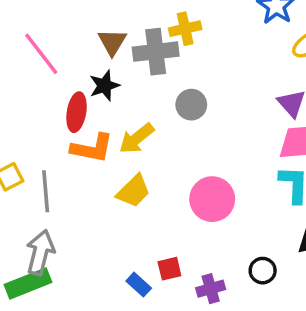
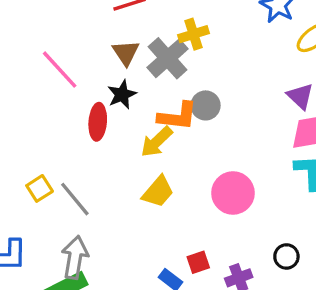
gray cross: (156, 52) -> (168, 58), turned -30
orange L-shape: (92, 148) -> (178, 116), moved
gray line: (46, 191) -> (75, 199), turned -30

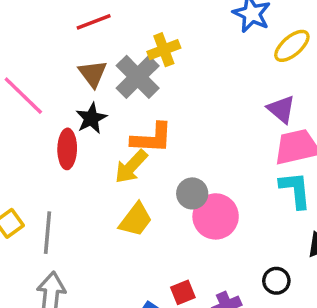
gray circle: (206, 105) -> (192, 193), moved
gray line: (75, 199) -> (48, 233), turned 48

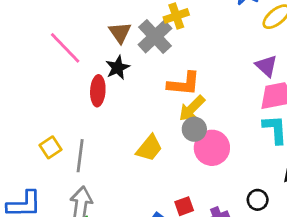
orange L-shape: (152, 138) -> (184, 84), moved
yellow arrow: (131, 167) -> (192, 108), moved

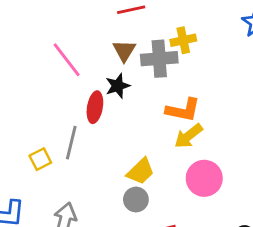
gray cross: (155, 36) -> (159, 59), turned 32
gray circle: (194, 129) -> (136, 200), moved
gray line: (80, 156) -> (71, 143), moved

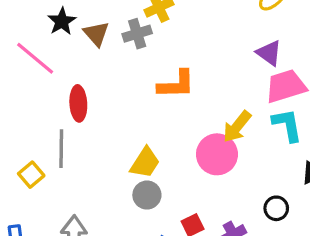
gray cross: (159, 59) -> (137, 34), size x0.7
black star: (118, 86) -> (62, 21), moved
yellow arrow: (188, 136) -> (237, 127), moved

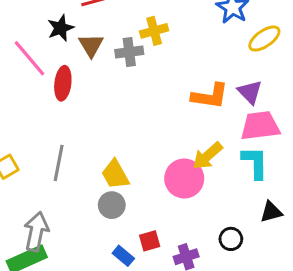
orange L-shape: (176, 84) -> (210, 96), moved
red ellipse: (78, 103) -> (63, 83), moved
gray line: (61, 149) -> (59, 163), moved
yellow trapezoid: (145, 163) -> (115, 174), turned 108

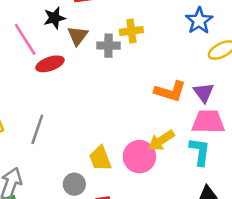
red ellipse: (63, 83) -> (50, 64), turned 56
yellow trapezoid: (115, 174) -> (100, 158), moved
gray circle: (112, 205) -> (74, 184), moved

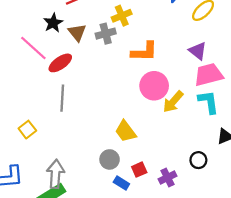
orange L-shape: (170, 91) -> (144, 52), moved
gray line: (37, 129) -> (62, 98), moved
pink circle: (139, 157) -> (154, 86), moved

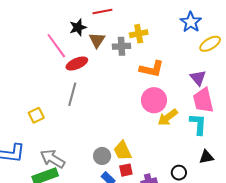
pink trapezoid: (209, 75) -> (203, 100), turned -100
yellow trapezoid: (125, 131) -> (123, 151), moved
gray arrow: (55, 174) -> (53, 159), turned -75

